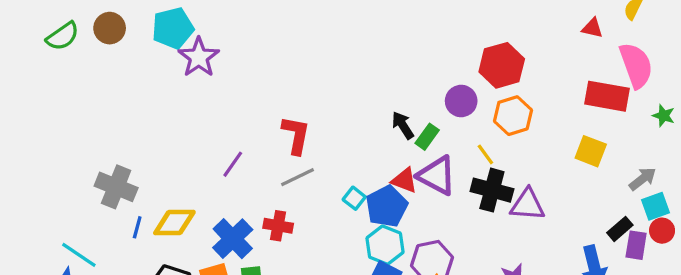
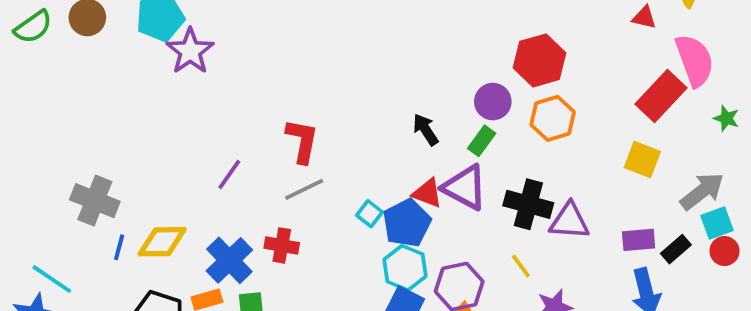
red rectangle: (607, 96) -> (661, 96), turned -57
green rectangle: (427, 137) -> (482, 141), moved
yellow line: (485, 154) -> (521, 266), moved
gray arrow: (643, 179) -> (702, 191), size x1.4
purple rectangle: (636, 245) -> (639, 240), moved, turned 76

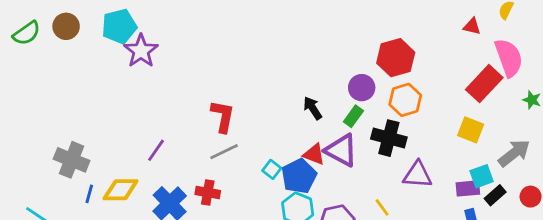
purple line: (229, 174) -> (156, 150), moved
black cross: (528, 204) -> (389, 138), moved
cyan square: (717, 223) -> (482, 176), moved

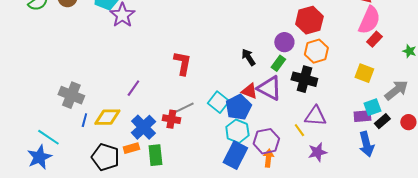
pink semicircle: (509, 58) -> (369, 20), moved, turned 44
red rectangle: (484, 84) -> (374, 39), size x0.6
gray line: (224, 152) -> (183, 108), moved
cyan square: (272, 169) -> (218, 102), size x1.5
purple triangle: (417, 175) -> (315, 116), moved

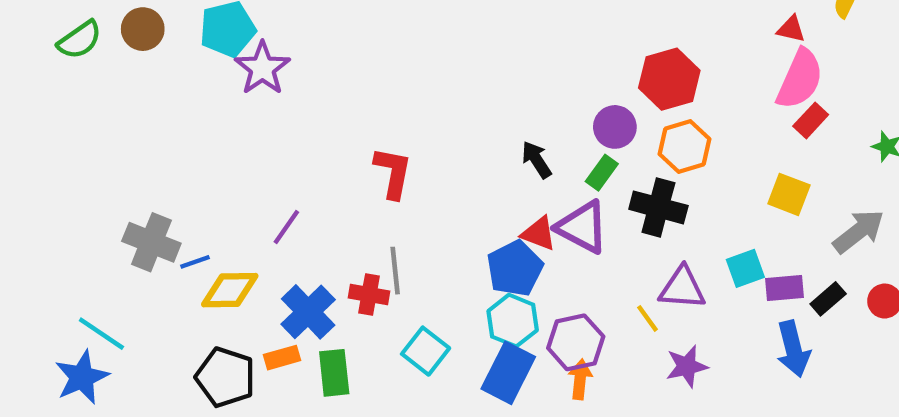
cyan square: (218, 102) -> (426, 351), moved
cyan square: (372, 107) -> (745, 268), moved
gray line: (183, 108) -> (395, 271), turned -70
blue line: (84, 120) -> (195, 262), moved, turned 56

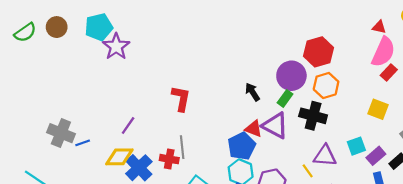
purple circle: (615, 127) -> (291, 76), size x1.4
purple rectangle: (785, 288) -> (376, 156), turned -36
yellow diamond: (230, 290) -> (119, 157), moved

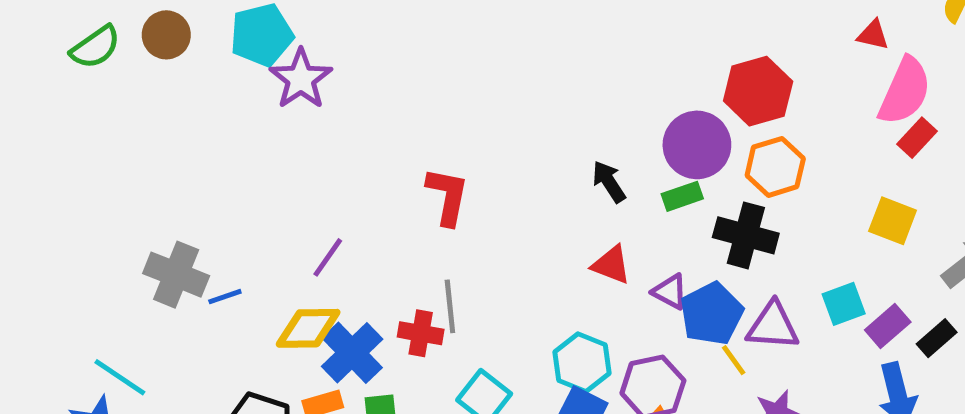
red triangle: (379, 27) -> (873, 35), moved
green rectangle: (285, 98) -> (682, 196), turned 35
purple triangle: (275, 126) -> (670, 292), moved, size x0.6
blue pentagon: (242, 146) -> (712, 314), moved

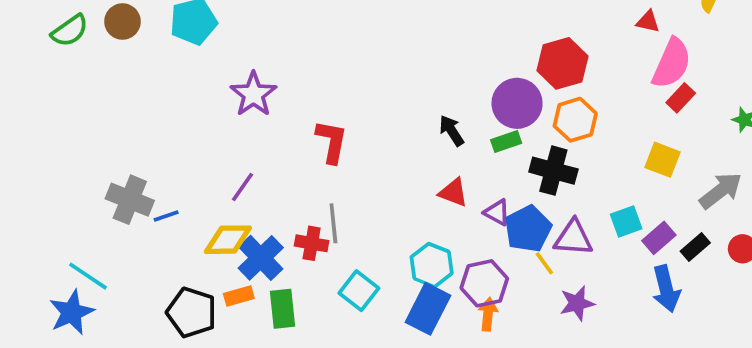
purple star: (301, 79) -> (253, 94), moved

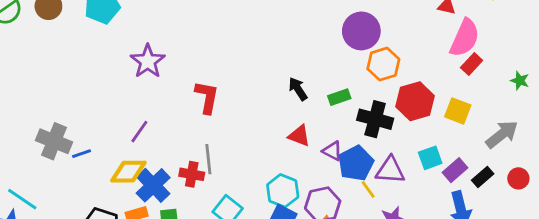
red hexagon: (562, 63) -> (415, 101), moved
purple circle: (517, 103) -> (361, 31), moved
orange hexagon: (575, 120) -> (383, 64), moved

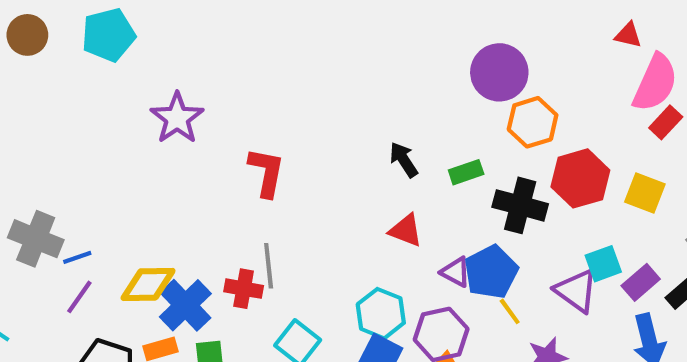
purple line: (139, 132) -> (79, 297), moved
purple triangle: (332, 151) -> (456, 272), moved
purple triangle: (390, 170) -> (576, 291), moved, turned 32

